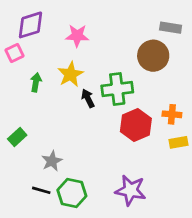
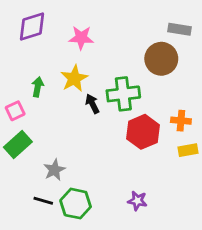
pink square: (15, 53) -> (15, 111), moved
green rectangle: (17, 137) -> (18, 145), size x1.4
purple star: (131, 190) -> (137, 201), size x0.6

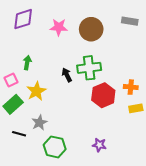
brown circle: (161, 59) -> (91, 29), moved
yellow star: (74, 78) -> (36, 91), moved
black line: (43, 201) -> (19, 134), moved

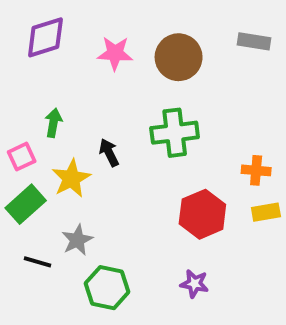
black arrow: (67, 75) -> (109, 153), moved
red hexagon: (103, 95) -> (202, 214), moved

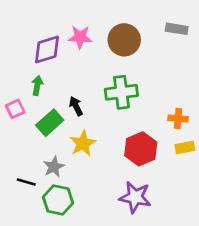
purple diamond: (45, 37) -> (47, 50), moved
yellow star: (71, 178) -> (83, 143), moved
green rectangle: (26, 204) -> (50, 123), moved
purple star: (194, 284) -> (135, 197), size x1.6
green hexagon: (107, 288) -> (58, 200), moved

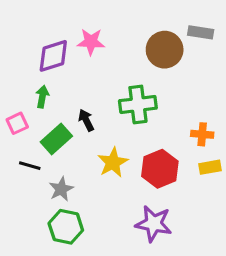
brown circle: (124, 40) -> (165, 50), moved
yellow star: (83, 143) -> (113, 162), moved
black line: (26, 182) -> (30, 166), moved

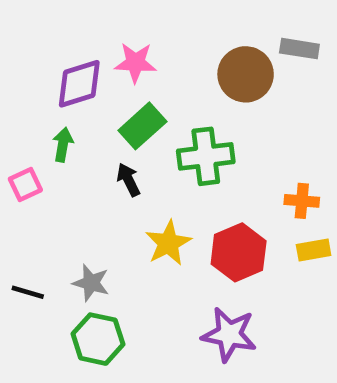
green rectangle: (56, 139) -> (142, 126), moved
black line: (30, 166) -> (28, 292), moved
gray star: (61, 189) -> (91, 283), turned -30

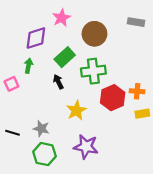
pink star: (135, 63) -> (61, 18), moved, turned -30
brown circle: (246, 74) -> (94, 34), moved
red hexagon: (239, 252) -> (113, 98), moved
purple star: (229, 334) -> (86, 147), moved

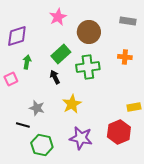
purple diamond: (36, 38) -> (17, 36), moved
orange cross: (137, 91) -> (125, 57), moved
red hexagon: (113, 98) -> (119, 132), moved
gray star: (41, 129) -> (37, 108), moved
black line: (13, 133) -> (23, 125), moved

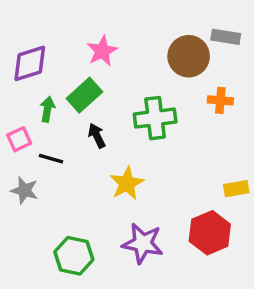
pink star: (58, 17) -> (102, 51), moved
brown circle: (89, 32) -> (189, 56), moved
green rectangle: (61, 54) -> (84, 95), moved
gray star: (37, 108) -> (24, 190), moved
black line: (23, 125) -> (51, 159), moved

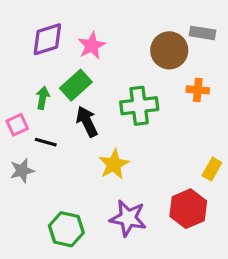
purple diamond: (30, 63) -> (47, 39), moved
black arrow: (97, 136) -> (87, 122), size x1.4
yellow rectangle: (236, 189) -> (212, 169), turned -50
gray star: (24, 190) -> (22, 171), turned -30

